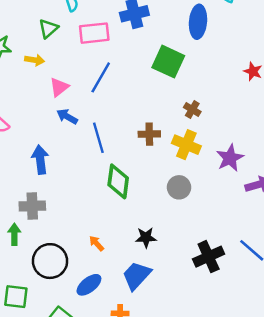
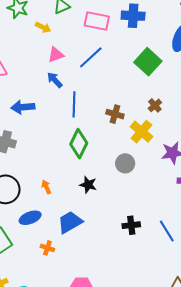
blue arrow: (40, 160) -> (23, 107), turned -105
black star: (146, 237) -> (88, 185), moved
black cross: (209, 257) -> (131, 225), size x0.7

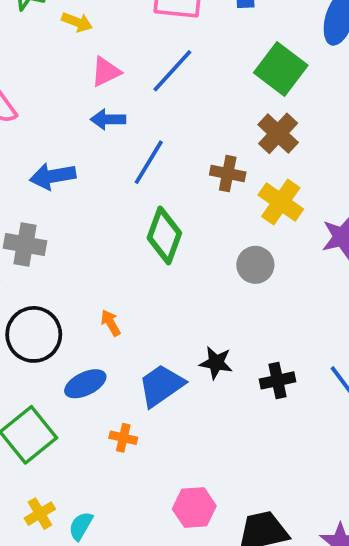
blue arrow: (55, 80) -> (108, 119), turned -42
blue line: (74, 104) -> (149, 162), turned 35
brown cross: (155, 105) -> (278, 133), moved, size x1.5
black star: (88, 185) -> (216, 363), moved

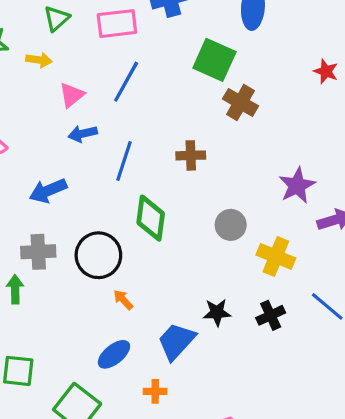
brown cross: (278, 133) -> (240, 102), moved
yellow cross: (281, 202) -> (276, 256), moved
black circle: (34, 334) -> (98, 255), moved

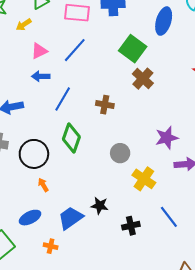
yellow arrow: (39, 60) -> (24, 25), turned 126
black cross: (271, 315) -> (131, 226), moved

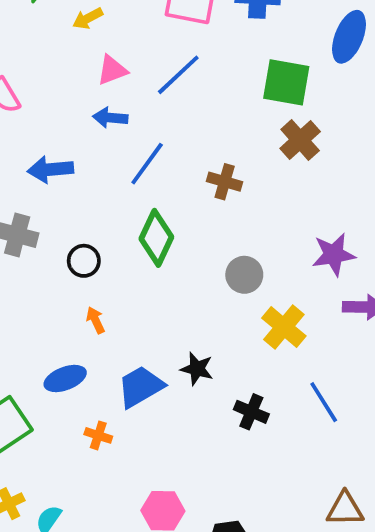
green square: (133, 49) -> (286, 82), turned -32
black circle: (34, 154) -> (84, 261), size x0.6
black cross: (131, 226) -> (251, 412), turned 30

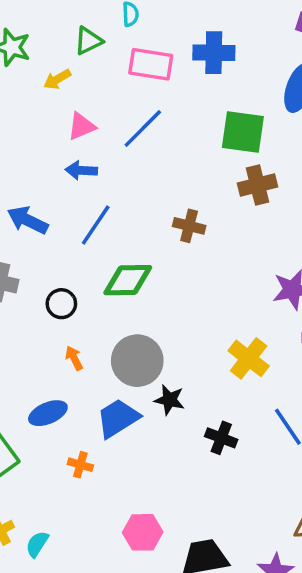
brown cross: (300, 140) -> (258, 185), turned 30
blue line: (147, 164) -> (96, 225), moved
blue arrow: (50, 169) -> (28, 220), turned 33
green diamond: (156, 238) -> (128, 280), turned 66
gray circle: (244, 275) -> (137, 361), moved, size x1.5

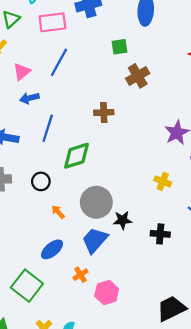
green square: (243, 132) -> (120, 47), size x0.6
yellow cross: (249, 358) -> (163, 181), size x0.7
orange cross: (80, 465) -> (80, 275), turned -32
pink hexagon: (143, 532) -> (107, 292), moved

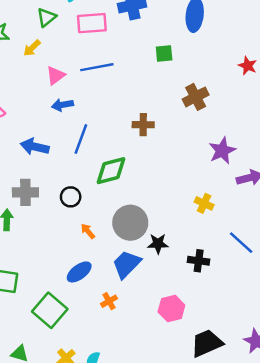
blue line: (59, 62) -> (97, 67), turned 48
brown cross: (138, 76) -> (196, 97), moved
pink hexagon: (107, 292) -> (171, 309), moved

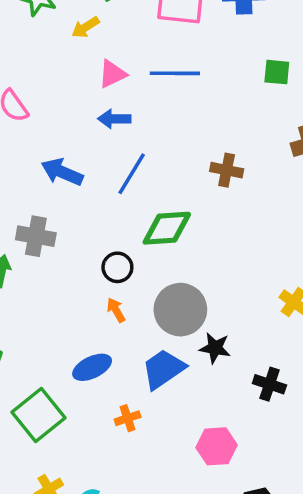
black circle: (71, 197) -> (117, 267), moved

